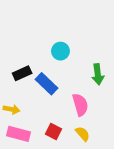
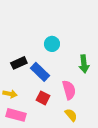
red square: (53, 132) -> (43, 98), moved

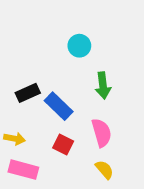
cyan circle: (52, 44) -> (79, 46), moved
green arrow: (84, 64) -> (103, 86), moved

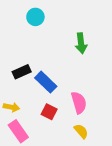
cyan circle: (79, 46) -> (35, 17), moved
green arrow: (103, 86) -> (81, 43), moved
pink rectangle: (23, 170) -> (18, 131), turned 40

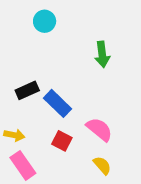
pink semicircle: (79, 103) -> (99, 129), turned -35

